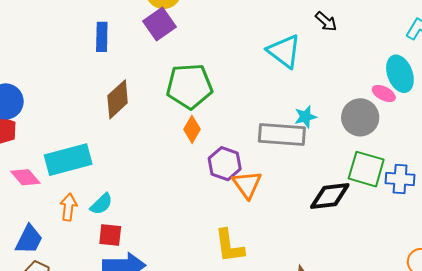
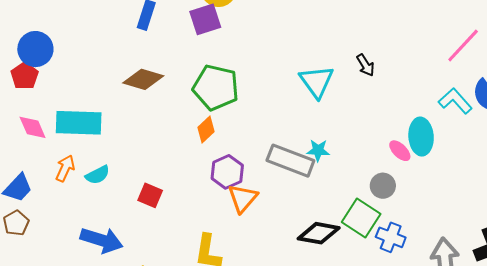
brown diamond: (118, 99) -> (143, 79), turned 42
gray circle: (360, 117) -> (383, 186), moved, size x0.7
red square: (110, 235) -> (150, 195), moved

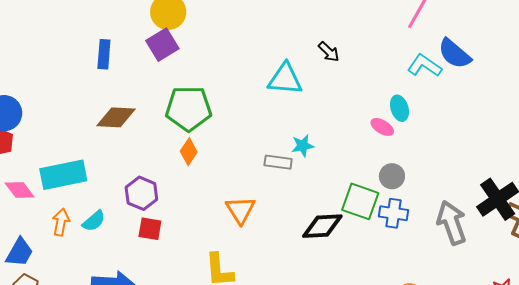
cyan triangle: (317, 81) -> (285, 79), turned -36
cyan ellipse: (421, 137) -> (399, 108), size x0.7
gray rectangle: (290, 161) -> (278, 162), size x0.6
purple hexagon: (227, 172) -> (141, 193), moved
gray circle: (383, 186) -> (392, 176), moved

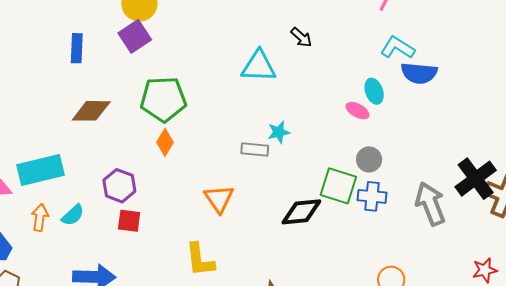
blue semicircle: (455, 54) -> (419, 73), moved, turned -33

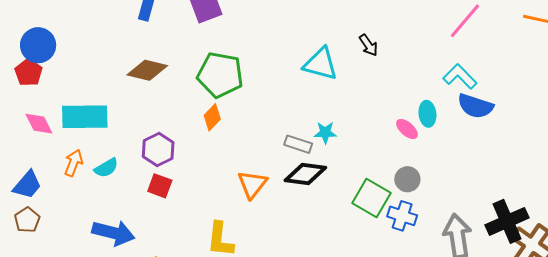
black diamond: (301, 212) -> (305, 174), moved

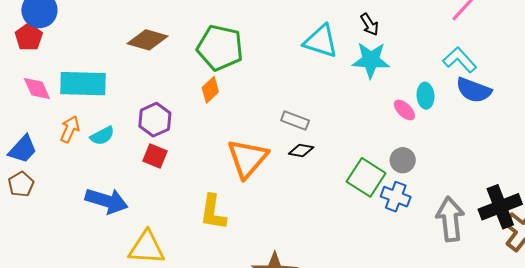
cyan star: (325, 133) -> (371, 60), moved, size x1.6
black diamond: (305, 174) -> (301, 150), size x0.6
orange triangle: (252, 184) -> (248, 158), size x1.4

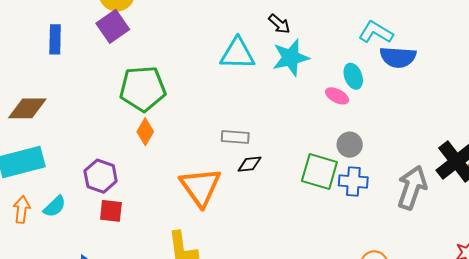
brown diamond: (147, 40) -> (27, 108), moved
gray arrow: (450, 219) -> (412, 188), turned 42

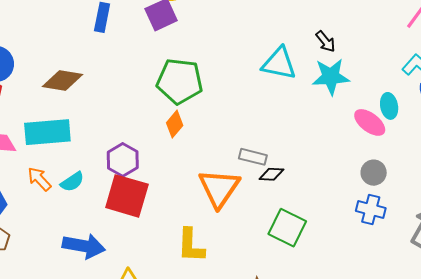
pink ellipse: (337, 96) -> (370, 122), size x1.4
gray rectangle: (235, 137) -> (253, 157), moved
green square: (319, 172) -> (287, 228), moved
orange arrow: (22, 210) -> (39, 179), turned -60
red square: (111, 211) -> (127, 196), size x1.8

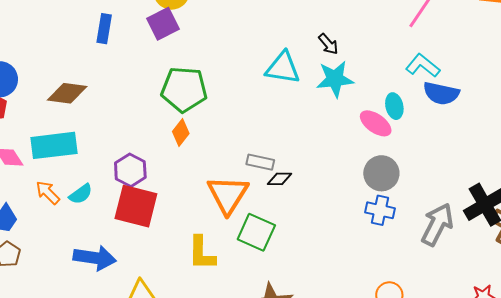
gray circle: (374, 173) -> (381, 173), size x1.4
green square: (287, 228) -> (256, 232), moved

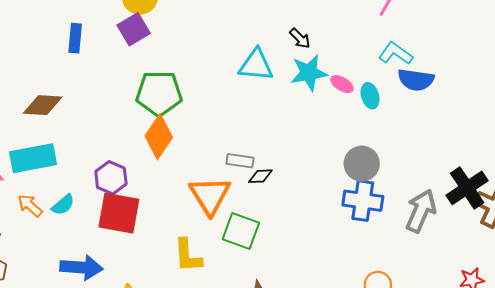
pink ellipse: (376, 123) -> (342, 84), moved, size x0.7
orange diamond: (181, 132) -> (159, 137), size x1.6
blue cross: (380, 210) -> (363, 201), size x1.4

